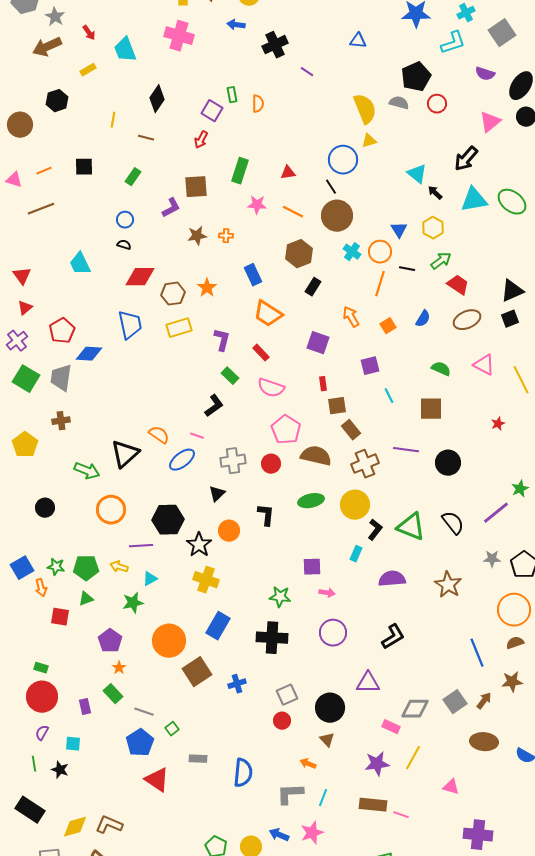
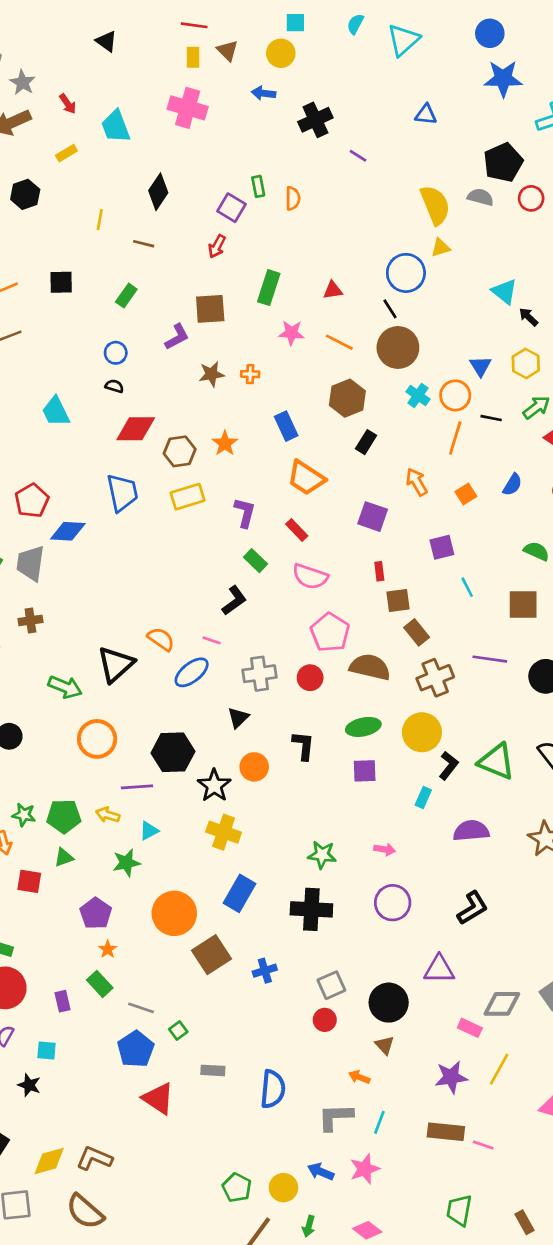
purple square: (312, 567) -> (365, 771), moved

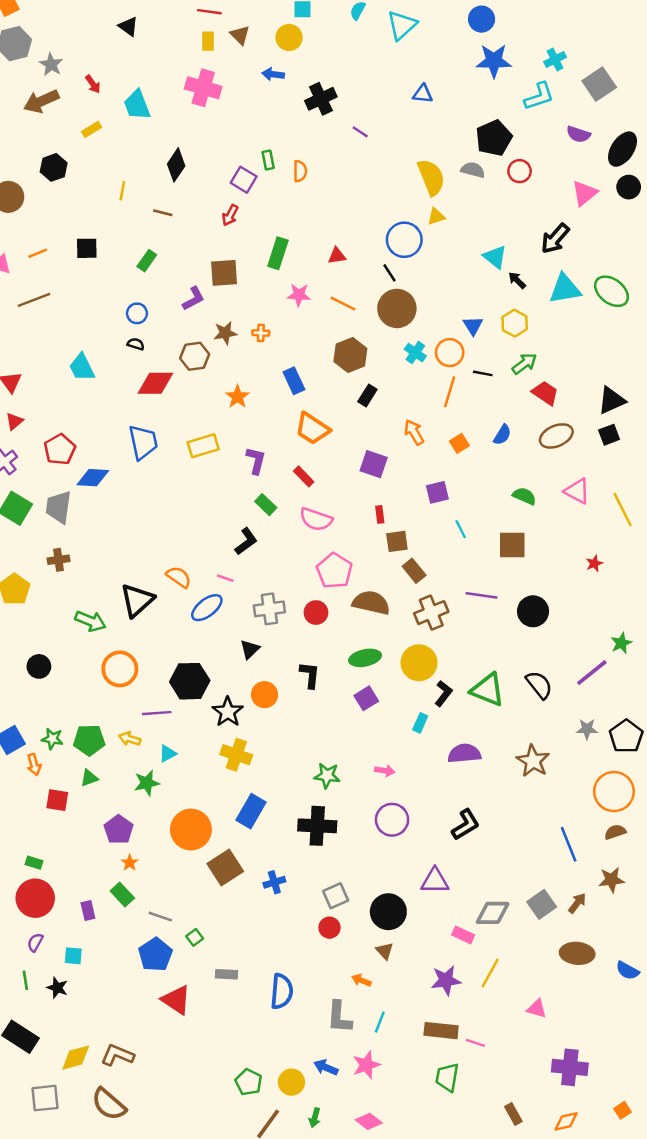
brown hexagon: (180, 451) -> (195, 356), moved
purple square: (365, 771) -> (366, 698), turned -30
gray L-shape: (335, 1117) -> (339, 1017), turned -84
green trapezoid: (459, 1210) -> (447, 1077), moved

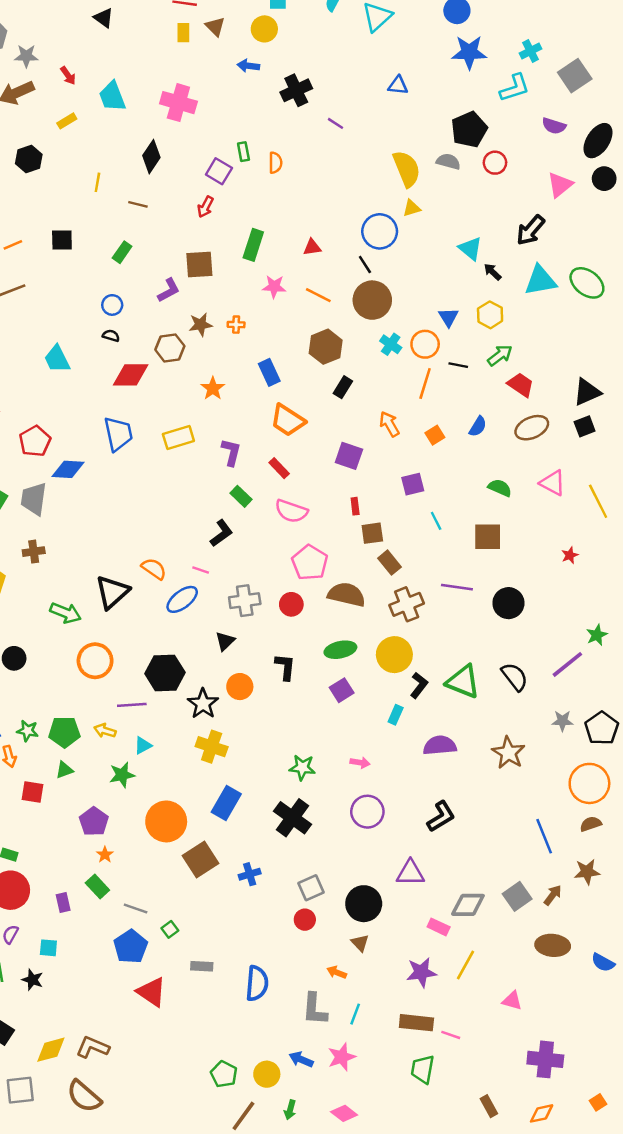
gray star: (51, 64) -> (26, 56), turned -30
pink cross: (203, 88) -> (178, 103), moved
black cross: (317, 826) -> (293, 818), turned 33

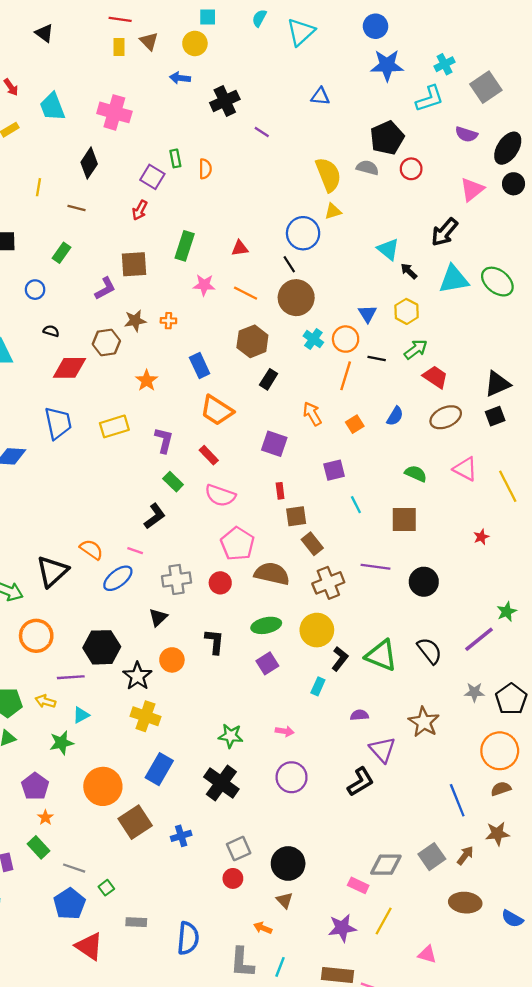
blue circle: (112, 305) -> (35, 290), moved
purple semicircle: (440, 745) -> (359, 715), size x0.6
purple triangle: (410, 873) -> (382, 750), moved, turned 48

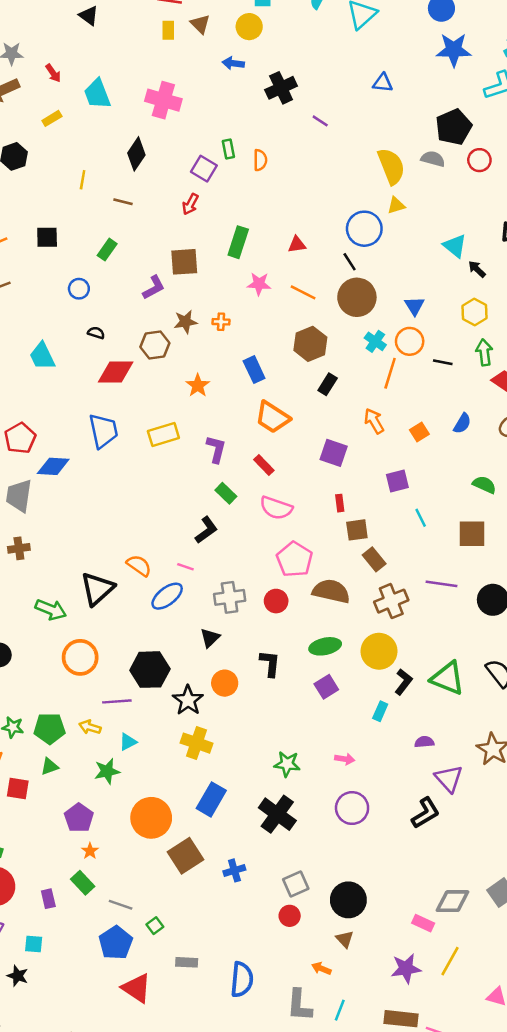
blue triangle: (367, 314) -> (415, 306), moved
green arrow: (416, 349) -> (484, 352), turned -60
orange line: (346, 376) -> (390, 373), moved

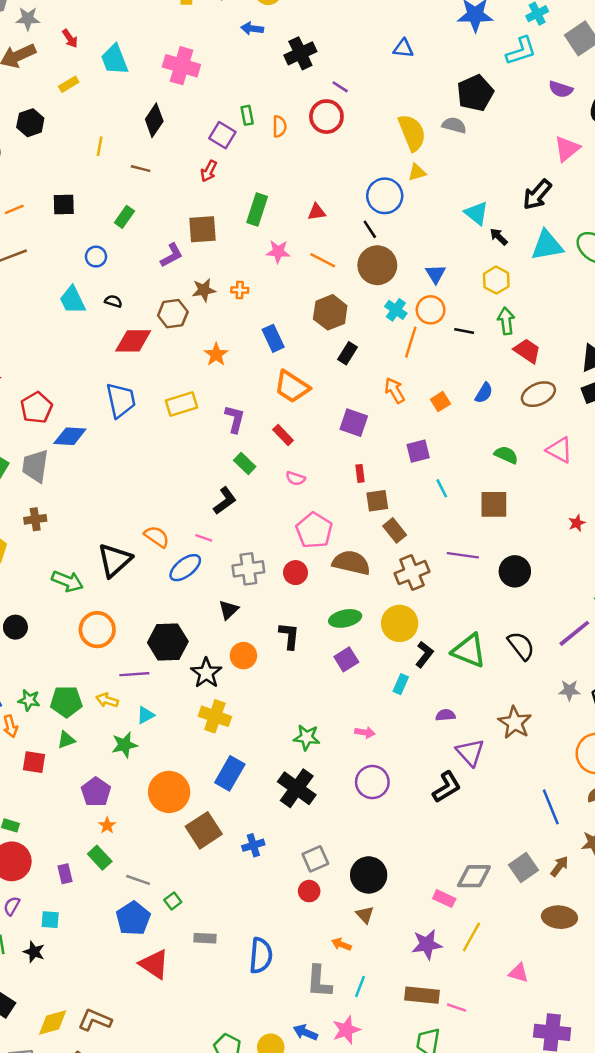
red circle: (479, 160) -> (326, 117), moved, size x1.4
cyan trapezoid: (42, 356) -> (72, 300), moved
pink semicircle: (276, 508) -> (295, 478), size x0.6

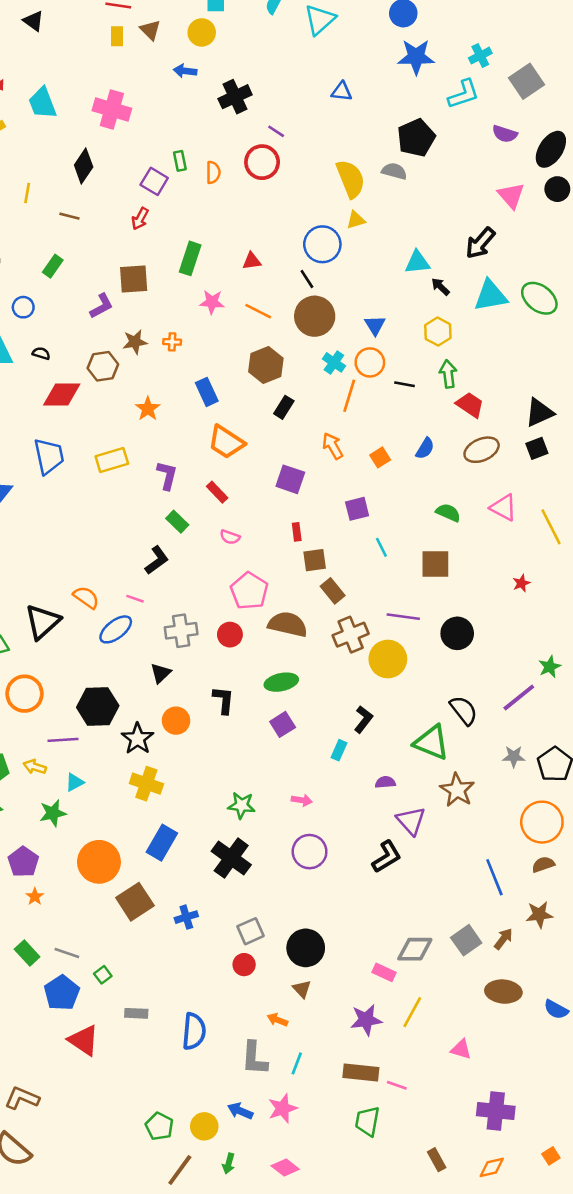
pink triangle: (567, 149) -> (511, 196), turned -32
cyan triangle: (476, 213) -> (417, 262), turned -45
yellow circle: (400, 623) -> (388, 659), moved
green triangle: (469, 651) -> (432, 742), moved
green rectangle: (100, 858) -> (27, 953), moved

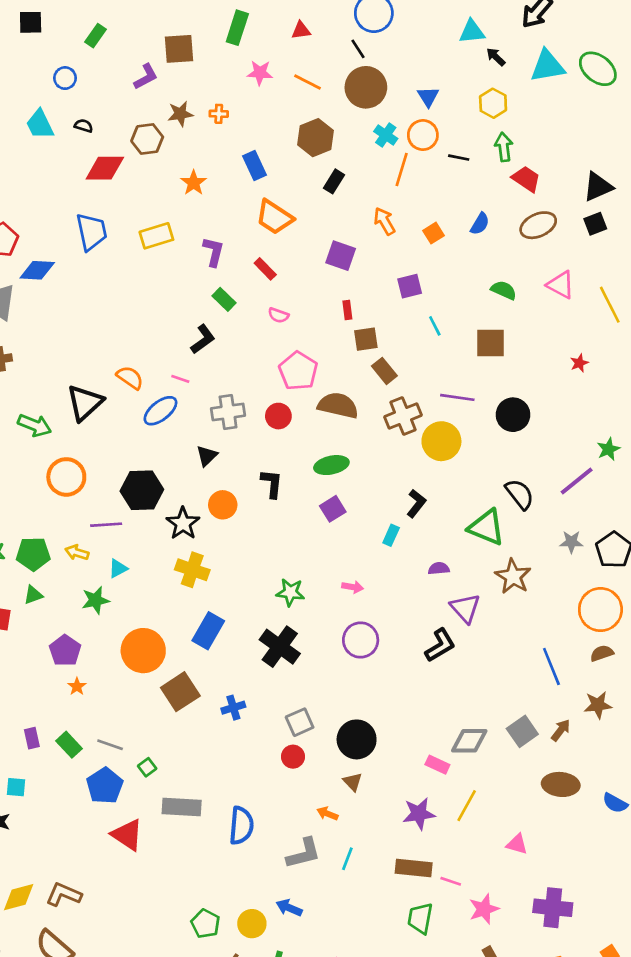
gray rectangle: (136, 1013) -> (182, 807), size x1.6
gray L-shape: (254, 1058) -> (304, 853), turned -108
pink star: (283, 1108) -> (484, 909), moved

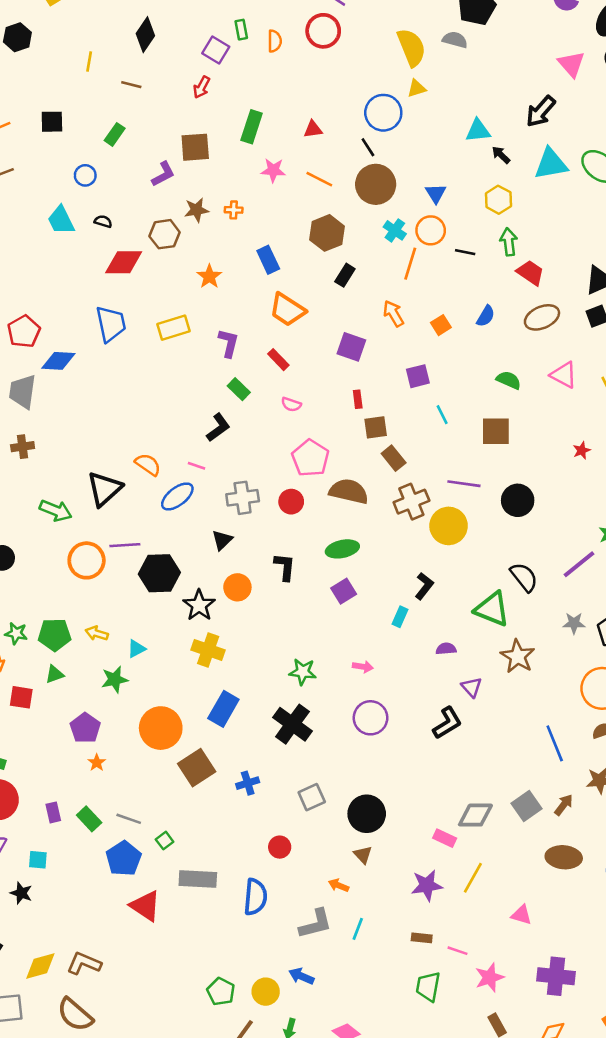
purple line: (106, 525) -> (125, 545), moved
purple triangle: (465, 608) -> (472, 687), size x0.7
red circle: (293, 757) -> (280, 847), moved
brown rectangle: (414, 868) -> (422, 938), size x0.6

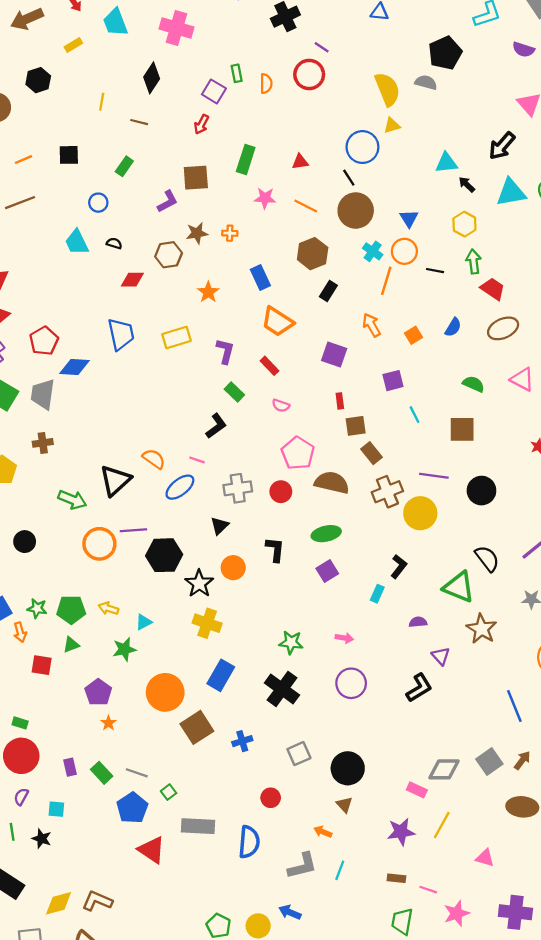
red diamond: (124, 262) -> (132, 280), size x0.7

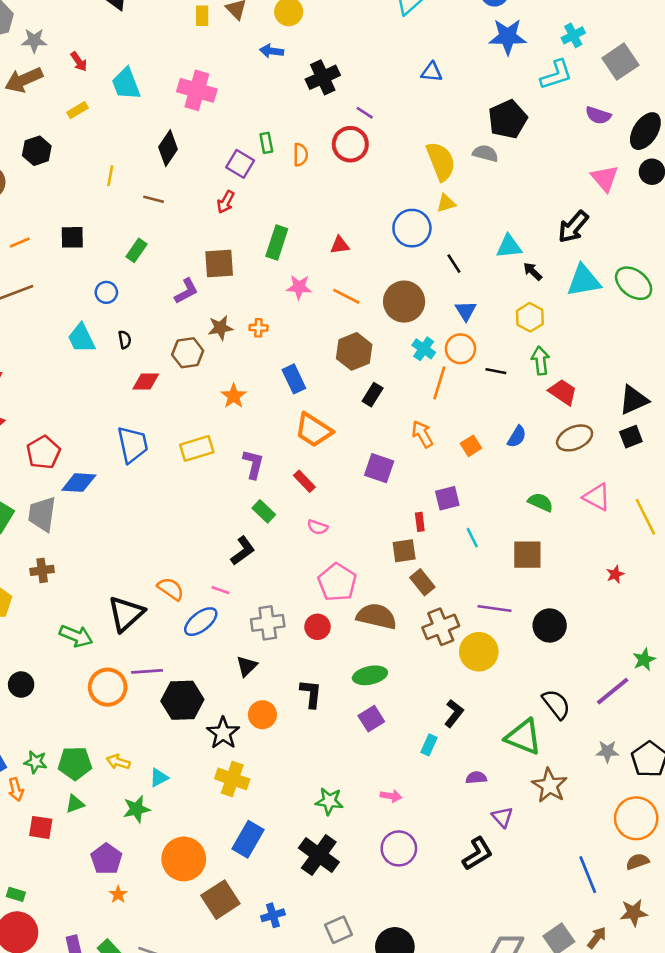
black line: (349, 178) -> (454, 264), moved
black semicircle: (114, 243) -> (125, 340), turned 63
red rectangle: (340, 401) -> (420, 522), moved

